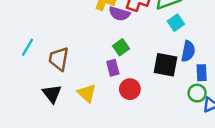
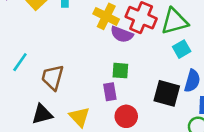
green square: (121, 47) -> (120, 71), turned 35
black triangle: (52, 94) -> (42, 114), turned 48

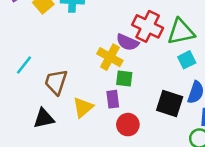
yellow cross: (106, 16) -> (110, 57), moved
yellow triangle: (80, 117) -> (83, 107), moved, turned 30

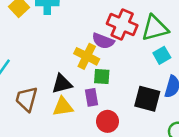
brown trapezoid: (56, 82) -> (26, 99), moved
yellow triangle: (83, 107) -> (63, 107), turned 35
black triangle: (44, 118) -> (62, 84), moved

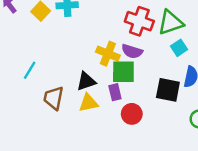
purple semicircle: (103, 41) -> (132, 51), moved
green square: (102, 76) -> (123, 72), size x1.5

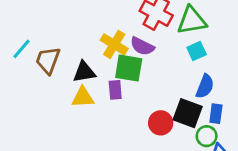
black square: (168, 90) -> (188, 113), moved
brown trapezoid: (54, 98) -> (48, 60), moved
red circle: (132, 114) -> (161, 123), moved

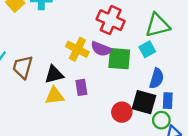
green triangle: (192, 20) -> (157, 25), moved
green square: (129, 68) -> (119, 59), moved

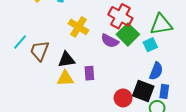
yellow cross: (77, 49) -> (79, 27), moved
green square: (119, 59) -> (128, 34), moved, turned 35

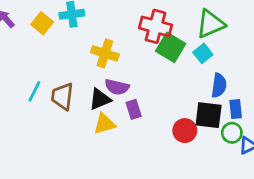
purple semicircle: (110, 41) -> (117, 87), moved

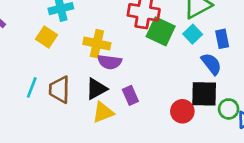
yellow square: (42, 23) -> (46, 37), moved
blue semicircle: (219, 85) -> (211, 64), turned -40
purple semicircle: (117, 87) -> (110, 62), moved
blue rectangle: (236, 109) -> (222, 39), moved

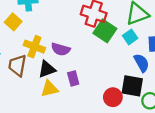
yellow cross: (97, 44) -> (34, 47), moved

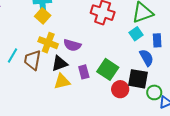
yellow square: (13, 22) -> (43, 16), moved
green square: (105, 31) -> (108, 69), moved

